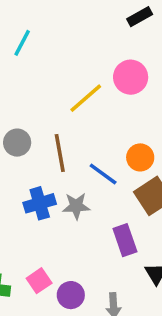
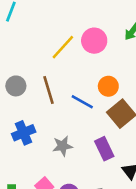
pink circle: (131, 77) -> (94, 41), moved
blue cross: (40, 203) -> (24, 133), moved
gray star: (76, 206) -> (63, 146), moved

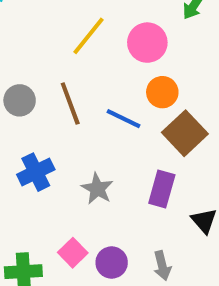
pink circle: (94, 41) -> (147, 43), moved
gray star: (63, 146) -> (97, 189), turned -30
purple rectangle: (104, 149) -> (162, 189), turned 45

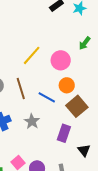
gray star: (97, 189) -> (32, 121), moved

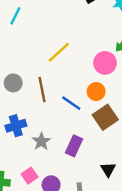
pink circle: (61, 60) -> (105, 63), moved
gray star: (32, 121) -> (41, 141), moved
purple rectangle: (64, 133) -> (74, 146), moved

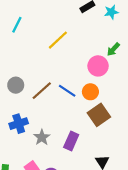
yellow line: (59, 52) -> (58, 40), moved
brown line: (42, 89) -> (42, 91), turned 60
blue line: (71, 103) -> (67, 91), moved

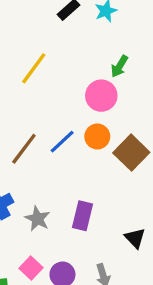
blue line: (67, 91) -> (62, 142), turned -66
brown square: (99, 115) -> (131, 153), moved

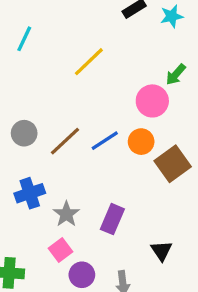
pink square: (31, 268) -> (60, 250), moved

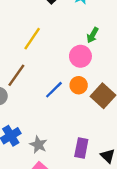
brown line: (65, 141) -> (16, 75), moved
purple rectangle: (112, 219) -> (81, 148), moved

